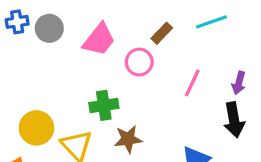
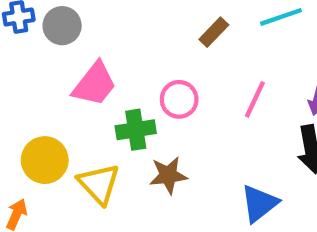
pink trapezoid: (99, 40) -> (95, 84), moved
pink circle: (139, 62) -> (179, 99), moved

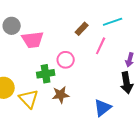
pink trapezoid: (95, 84) -> (33, 40), moved, turned 45
pink line: (255, 99) -> (101, 46), moved

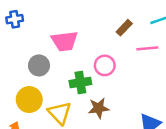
gray circle: (12, 26) -> (39, 65), moved
pink line: (101, 46) -> (147, 48), turned 60

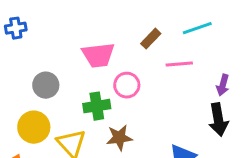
pink trapezoid: (65, 41) -> (98, 55), moved

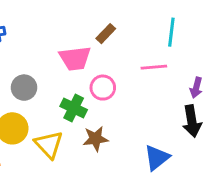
cyan line: (197, 28) -> (171, 32), turned -64
brown rectangle: (151, 39) -> (106, 34), moved
green cross: (97, 106) -> (74, 108), turned 35

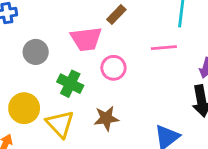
gray circle: (24, 88) -> (36, 52), moved
green cross: (74, 108) -> (70, 84), moved

